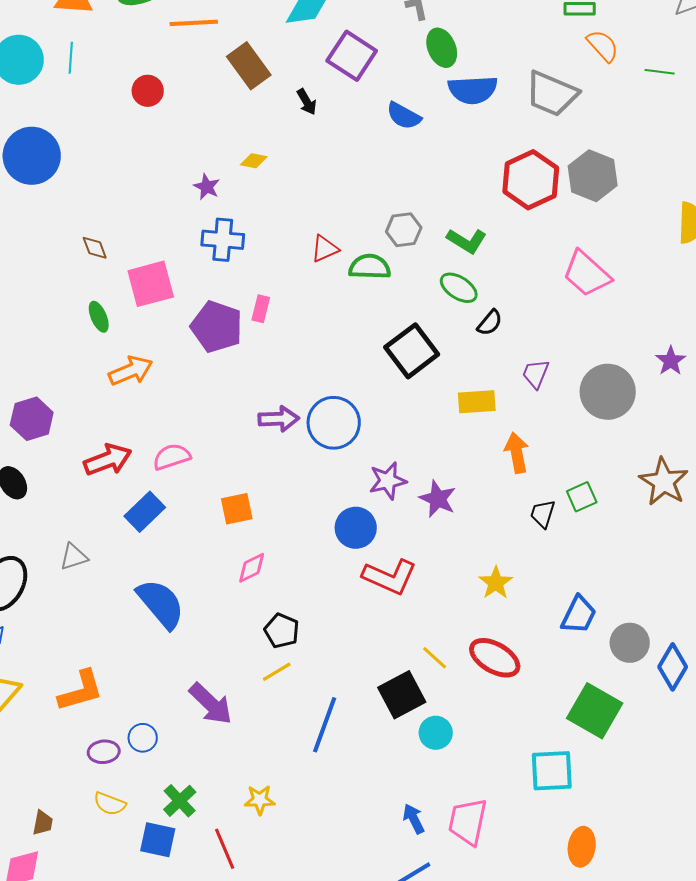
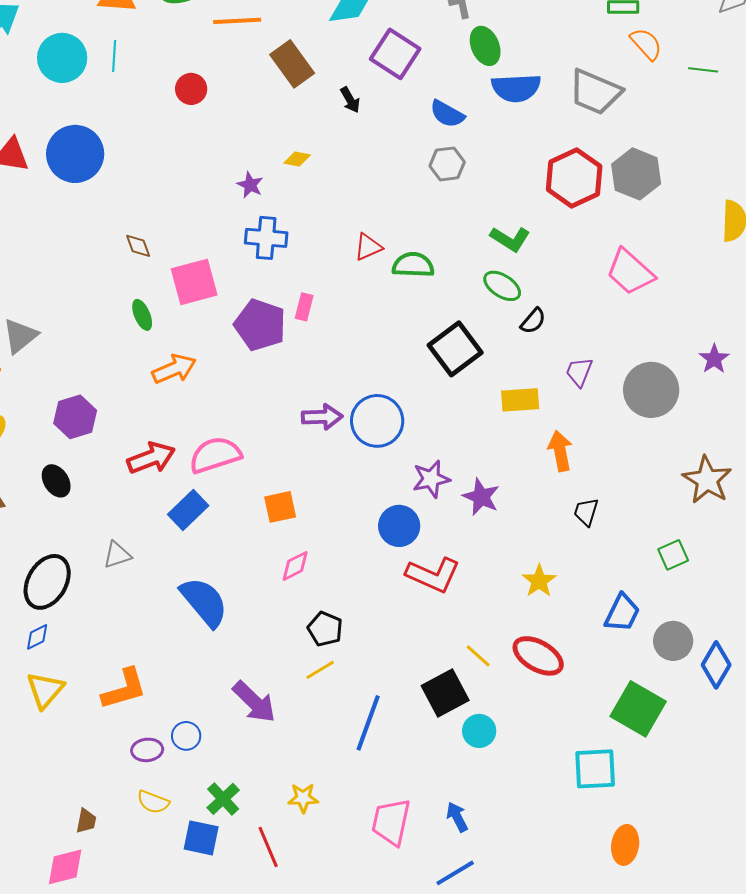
gray hexagon: (404, 230) -> (447, 164), moved
pink semicircle: (172, 457) -> (215, 455), size x1.4
green square: (582, 497) -> (673, 555), moved
pink trapezoid: (468, 822) -> (391, 822), moved

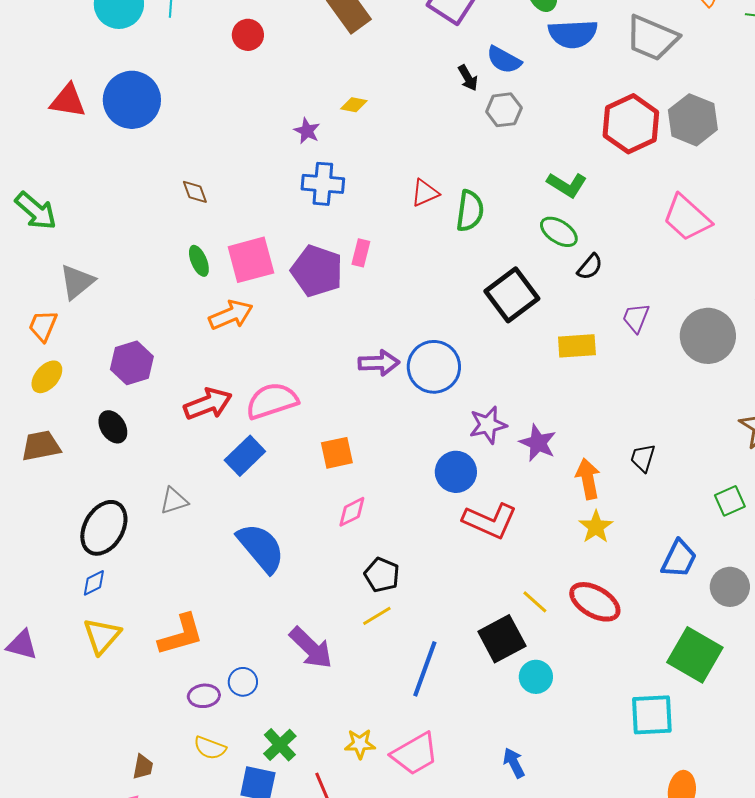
black arrow: (350, 100) -> (468, 78), moved
green semicircle: (413, 265) -> (470, 211), turned 96
pink square: (194, 282) -> (251, 260), moved
orange arrow: (560, 451) -> (588, 479), moved
pink trapezoid: (391, 822) -> (415, 754), moved, turned -132

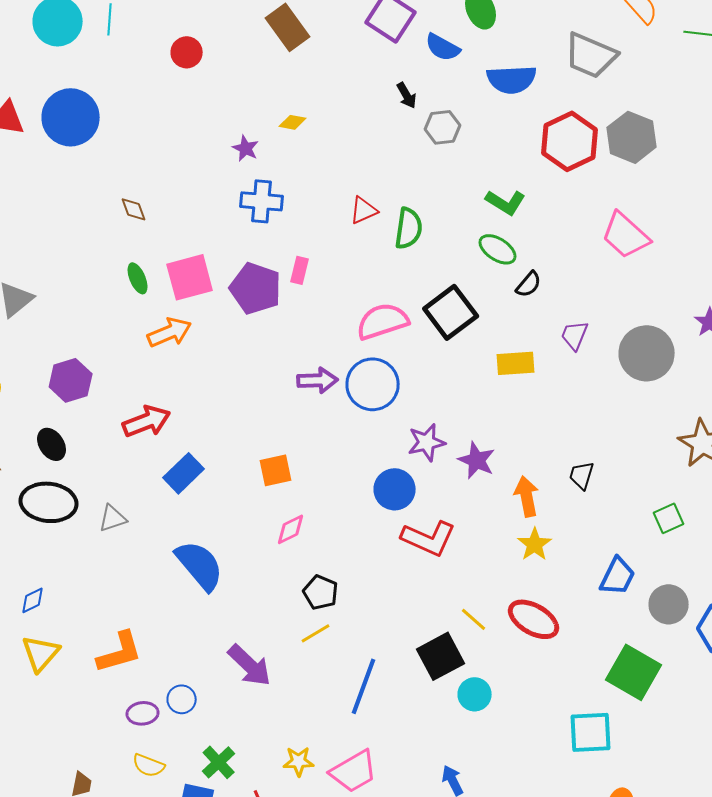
blue semicircle: (573, 34) -> (512, 79), moved
blue semicircle: (504, 60) -> (443, 47), moved
pink semicircle: (272, 401) -> (383, 321), moved
black ellipse: (104, 528) -> (49, 502), moved, turned 66

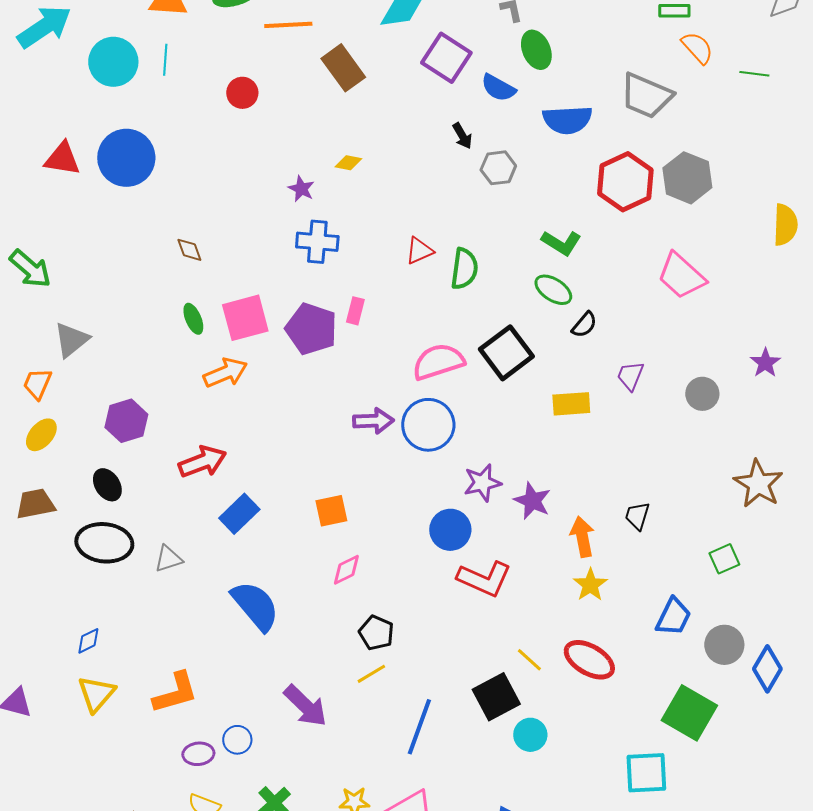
gray circle: (647, 353) -> (702, 394), size x0.6

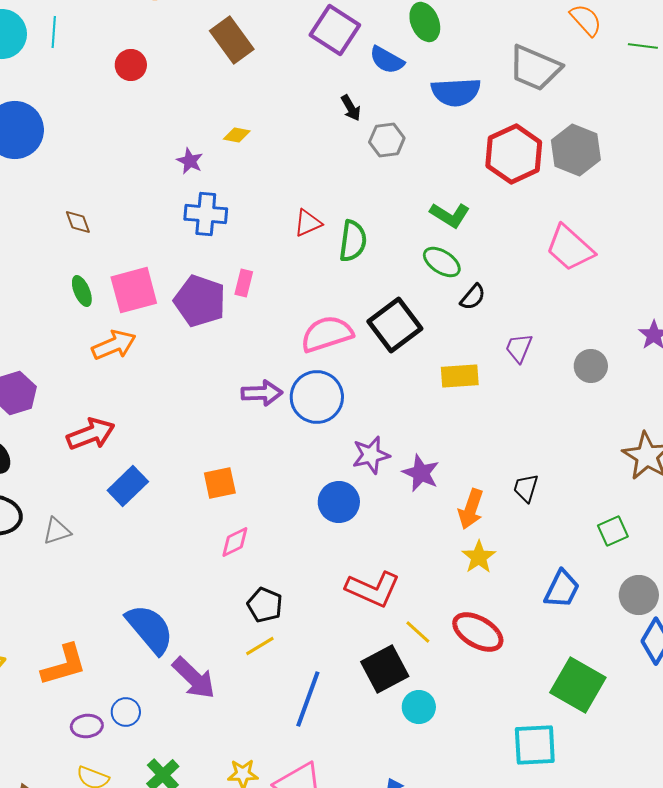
orange arrow: (582, 537) -> (471, 509), turned -150
red L-shape: (484, 579) -> (373, 589), moved
blue semicircle: (255, 606) -> (150, 629), moved
gray circle: (724, 645) -> (639, 595), moved

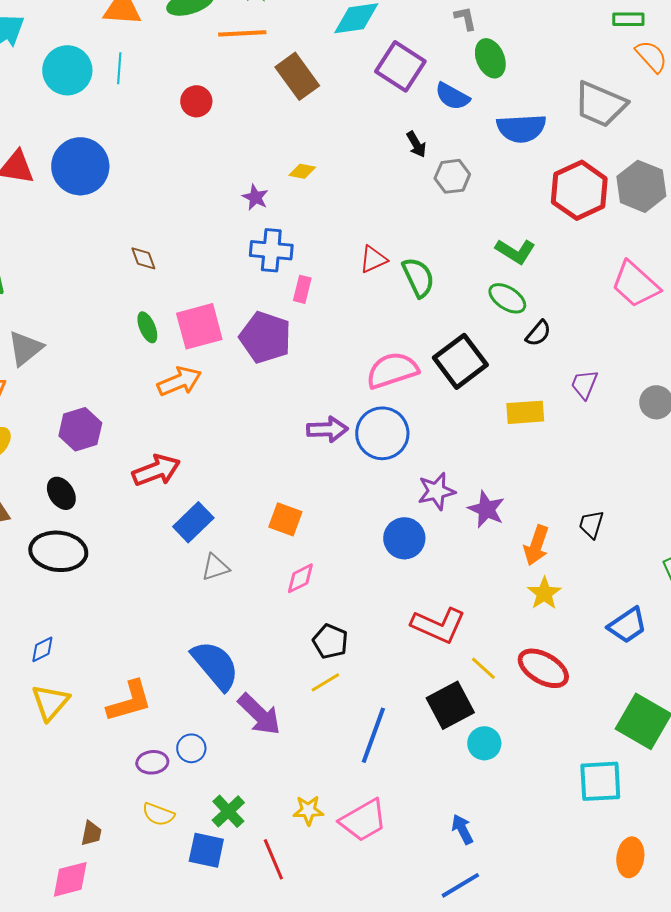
green semicircle: (353, 241) -> (418, 277), turned -33
pink rectangle: (244, 283) -> (302, 289), moved
orange square: (220, 483) -> (285, 519), turned 32
gray triangle: (57, 531) -> (215, 567), moved
blue trapezoid: (562, 589) -> (627, 625), turned 30

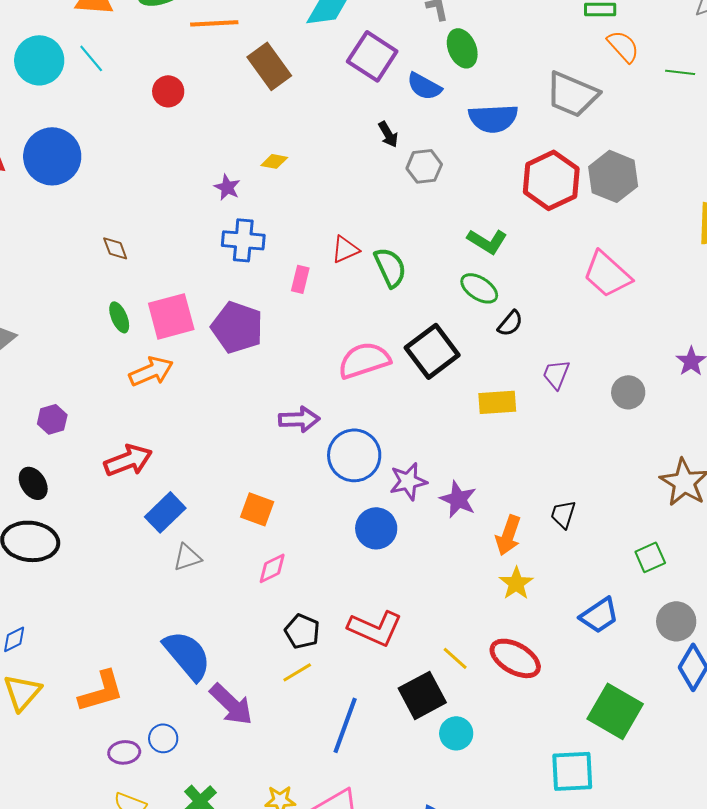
cyan line: (119, 68) -> (91, 58), turned -44
pink rectangle: (302, 289) -> (300, 279), moved
purple hexagon: (80, 429) -> (52, 419), size x0.7
blue circle: (382, 433) -> (354, 455), moved
red L-shape: (438, 625) -> (375, 628), moved

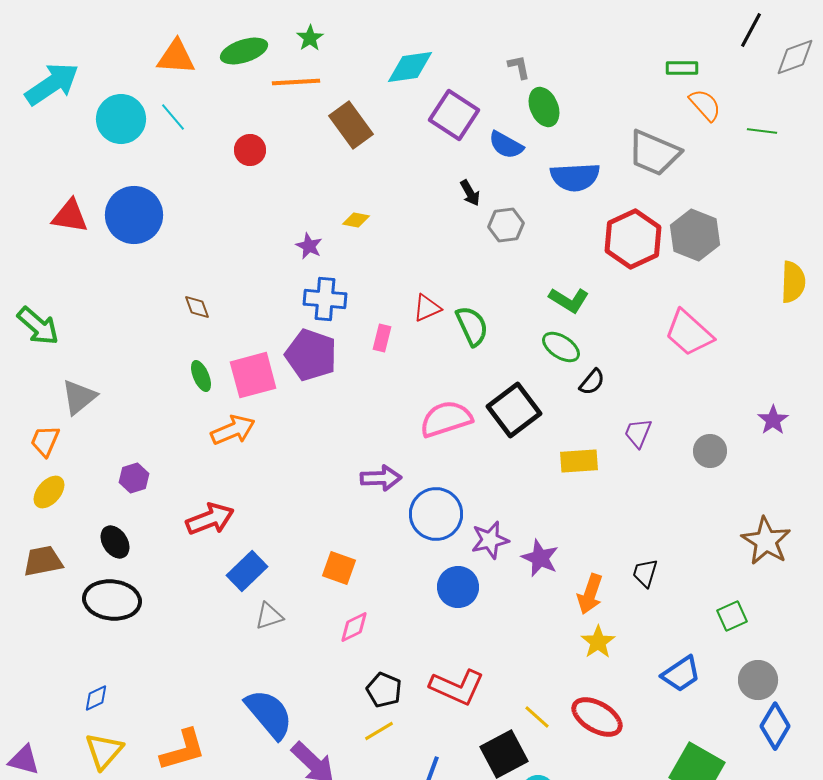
purple pentagon: (237, 327) -> (311, 355), moved

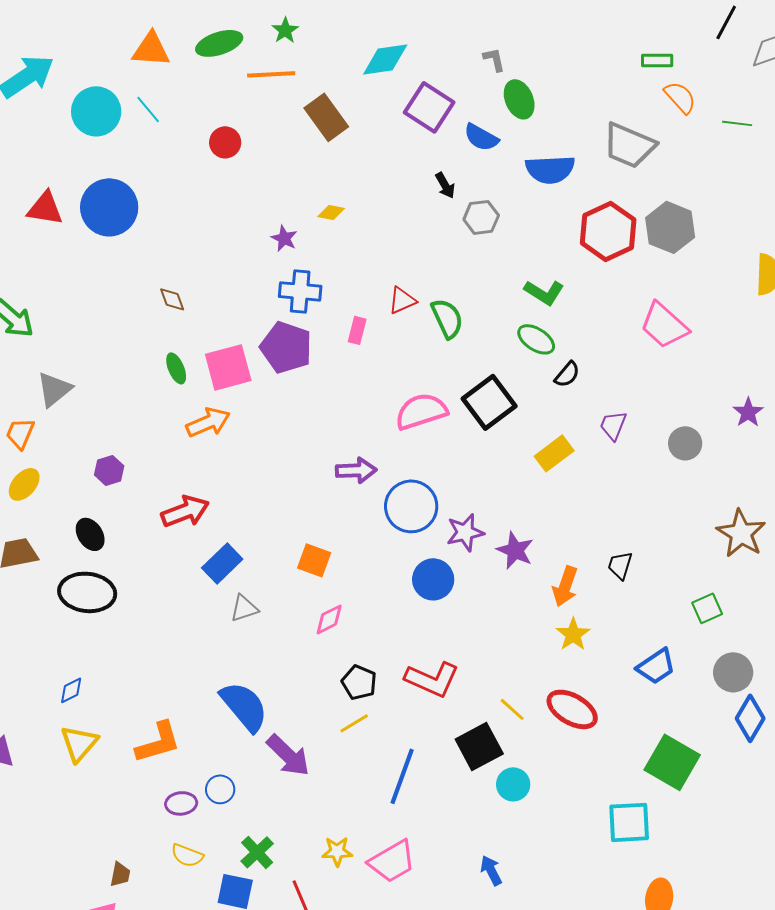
yellow rectangle: (579, 461) -> (554, 453), turned -33

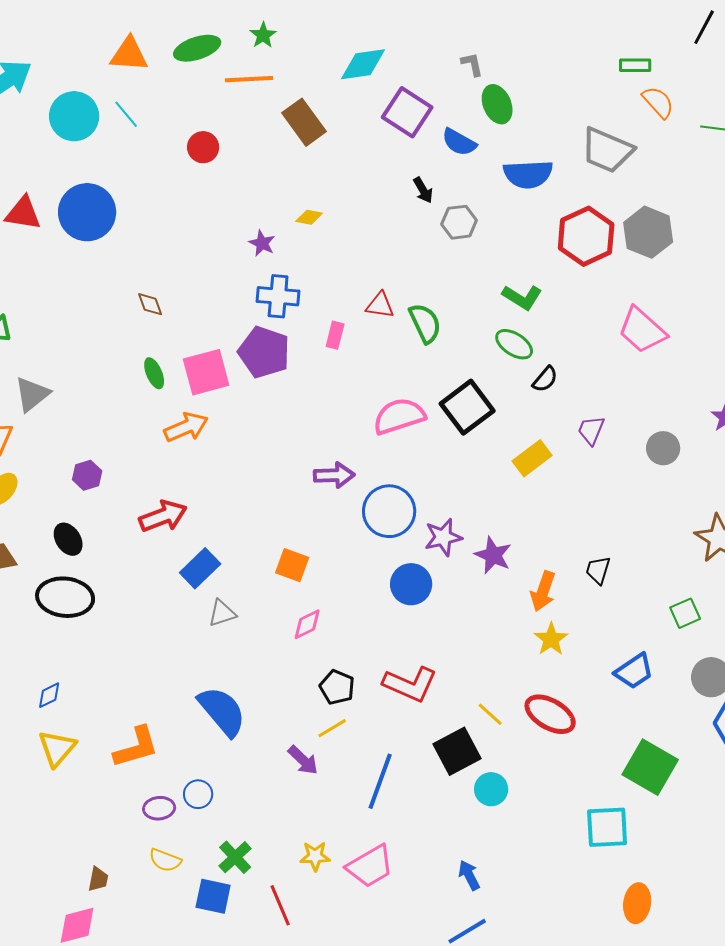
red triangle: (402, 300) -> (380, 305), turned 32
purple arrow: (288, 755) -> (303, 760), moved, size x0.7

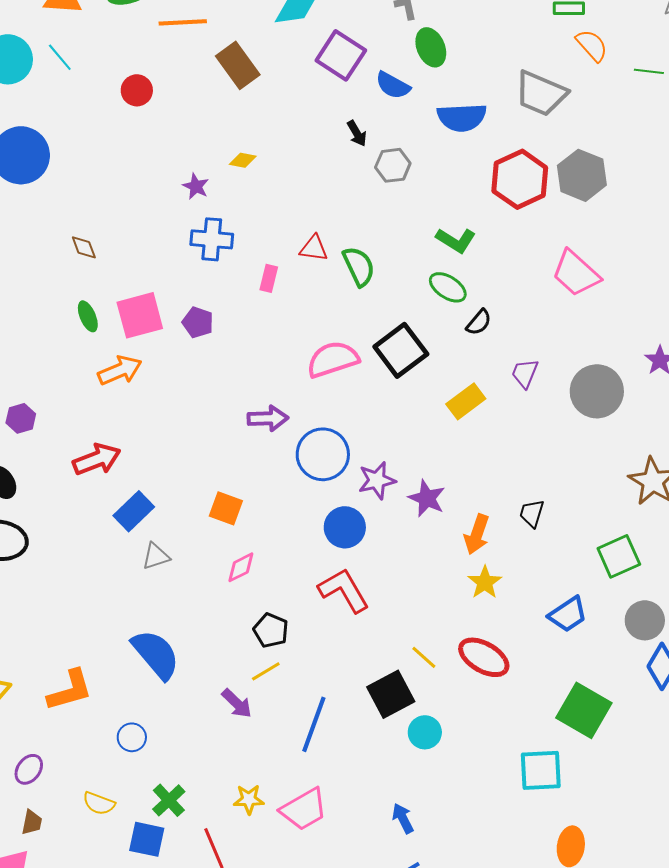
purple pentagon: (264, 352) -> (198, 322), moved, size x0.6
gray circle: (663, 448) -> (597, 391), size x1.6
green square: (685, 613) -> (619, 556), size x1.4
red L-shape: (410, 684) -> (344, 590), moved, turned -144
purple ellipse: (159, 808) -> (29, 769), moved, turned -48

